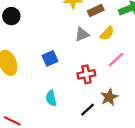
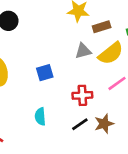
yellow semicircle: (107, 33) -> (111, 53), size x1.5
black line: (88, 110) -> (80, 124), moved

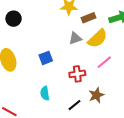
black line: (80, 124) -> (75, 105), moved

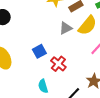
red cross: (77, 74) -> (58, 64), moved, turned -35

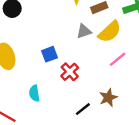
cyan semicircle: (43, 86) -> (34, 93), moved

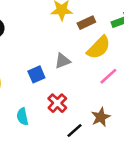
gray triangle: (84, 31) -> (63, 61), moved
red cross: (70, 72) -> (57, 103), moved

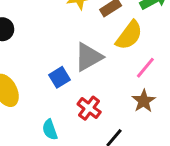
gray triangle: (63, 61) -> (88, 57), size x1.5
brown star: (101, 117) -> (144, 101), moved

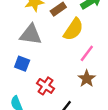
gray triangle: (88, 57) -> (31, 35), moved, turned 40
blue square: (60, 77) -> (22, 64), turned -35

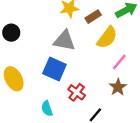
blue square: (22, 64) -> (54, 69), size x1.5

